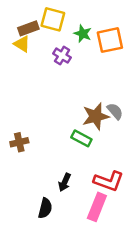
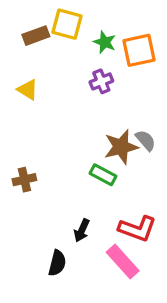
yellow triangle: (22, 44) -> (28, 90), moved
purple cross: (62, 56) -> (101, 81), moved, turned 36
pink rectangle: (97, 207) -> (123, 261), turned -64

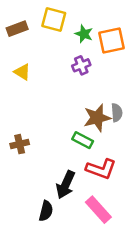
brown rectangle: (36, 36) -> (17, 29), moved
gray semicircle: (146, 140) -> (117, 113), turned 36
red L-shape: (137, 229) -> (101, 169), moved
black arrow: (82, 230) -> (66, 185), size x1.5

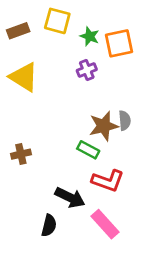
yellow triangle: (22, 72) -> (24, 77), size x1.6
black arrow: (66, 185) -> (70, 198), turned -88

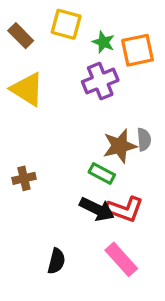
brown rectangle: (18, 31) -> (21, 36), turned 65
purple cross: (87, 70) -> (100, 81), size x1.5
black arrow: (70, 198) -> (97, 209), moved

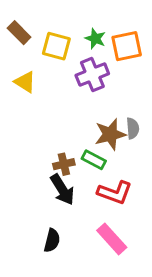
yellow square: (66, 24) -> (56, 46), moved
yellow triangle: (27, 89) -> (25, 82), size x0.7
brown cross: (24, 178) -> (64, 164), moved
black arrow: (97, 209) -> (62, 190), moved, turned 32

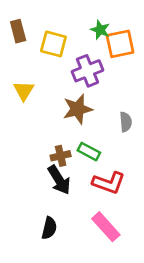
brown rectangle: (19, 33) -> (18, 31), turned 30
green star: (95, 39) -> (100, 30), moved
yellow triangle: (25, 82) -> (24, 91), moved, turned 30
brown star: (110, 134) -> (78, 109), moved

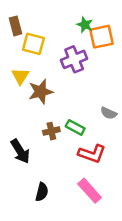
yellow square: (53, 44) -> (33, 44), moved
brown star: (78, 109) -> (41, 92), moved
gray semicircle: (126, 122) -> (109, 113), moved, turned 119
black arrow: (59, 180) -> (20, 151), moved

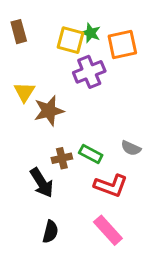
green star: (85, 25) -> (91, 33), moved
yellow square: (33, 44) -> (70, 40), moved
gray semicircle: (109, 113) -> (131, 148), moved
black arrow: (20, 151) -> (42, 183), moved

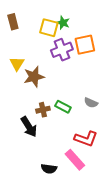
orange square: (122, 44) -> (85, 45), moved
red L-shape: (111, 186) -> (86, 139), moved
black semicircle: (50, 232) -> (49, 169), moved, turned 84

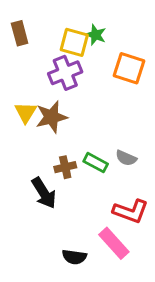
orange square: (85, 45) -> (129, 68), turned 30
purple cross: (62, 50) -> (65, 73), moved
yellow triangle: (17, 64) -> (26, 112), moved
gray semicircle: (91, 103) -> (126, 158), moved

